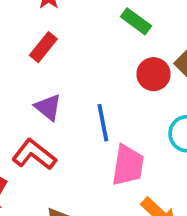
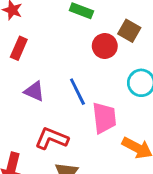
red L-shape: (34, 155) -> (52, 139), moved

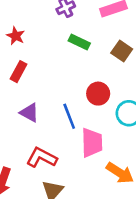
brown square: (129, 31) -> (122, 51), moved
red circle: (105, 46) -> (98, 94), moved

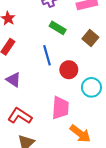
blue line: (69, 116) -> (47, 55), moved

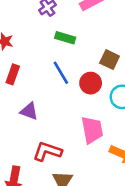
brown square: (90, 38) -> (110, 60), moved

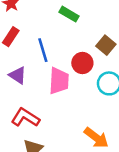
blue line: (61, 73) -> (43, 50), moved
pink trapezoid: (92, 130) -> (59, 81), moved

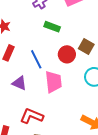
red circle: (82, 63) -> (67, 54), moved

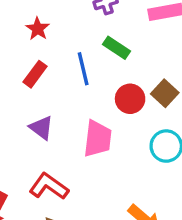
blue line: (36, 59) -> (83, 69), moved

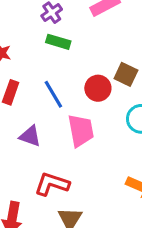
green rectangle: (117, 48) -> (58, 42), moved
blue line: (83, 69) -> (53, 94), moved

